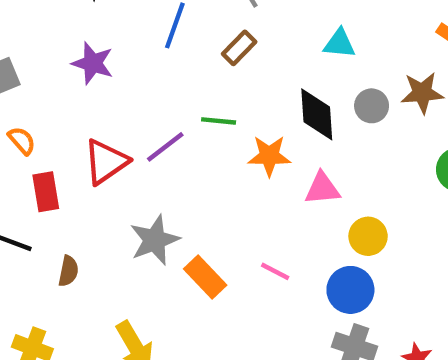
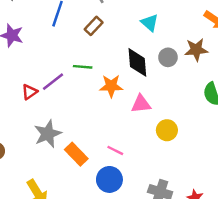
cyan triangle: (339, 44) -> (150, 23), turned 36
red triangle: (106, 162) -> (30, 92), moved, size x0.6
blue circle: (350, 290) -> (109, 179), moved

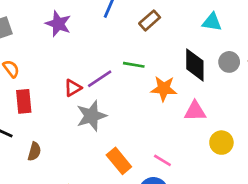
cyan triangle: (150, 23) -> (212, 22), turned -36
gray star: (48, 134) -> (91, 116), moved

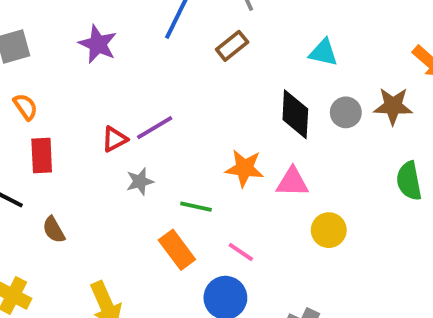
green line: (134, 65) -> (196, 207), moved
orange star: (164, 89) -> (244, 168), moved
gray star: (91, 116) -> (140, 181), size x0.6
brown semicircle: (34, 151) -> (54, 230), turned 132

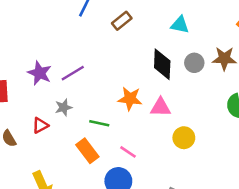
purple star: (98, 44) -> (40, 73), moved
red triangle: (115, 139) -> (40, 125), moved

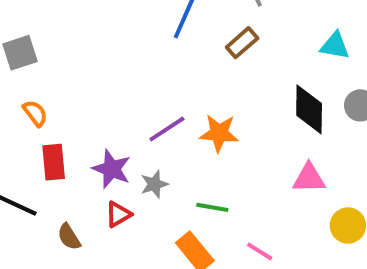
purple star: (40, 73) -> (112, 169), moved
orange star: (130, 99) -> (219, 133), moved

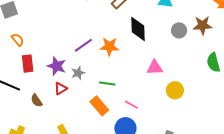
black diamond: (309, 109) -> (138, 29), moved

